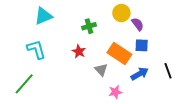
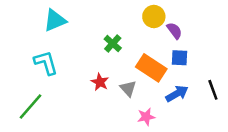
green cross: (89, 26) -> (113, 44), moved, turned -32
red star: (79, 51) -> (100, 82), moved

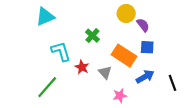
cyan L-shape: (46, 63) -> (61, 51), moved
black line: (213, 90) -> (172, 83), moved
green line: (30, 106) -> (47, 87), moved

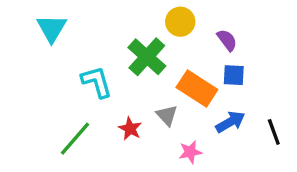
yellow circle: (126, 13) -> (180, 22), moved
cyan triangle: (45, 17) -> (52, 28), moved, turned -36
green cross: (92, 36) -> (147, 57), size x1.6
red star: (82, 67) -> (130, 129), moved

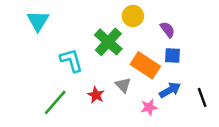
pink star: (190, 152) -> (149, 107), moved

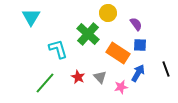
gray triangle: (123, 85) -> (100, 77), moved
blue arrow: (170, 90) -> (138, 73), turned -30
black line: (202, 97) -> (166, 69), moved

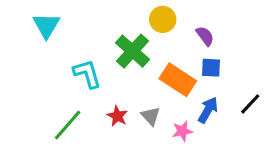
black line: (166, 69) -> (250, 104), turned 63

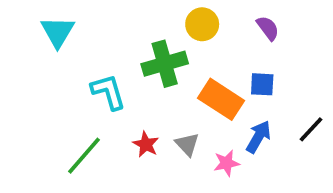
purple semicircle: (205, 36) -> (268, 28), moved
green cross: (132, 51) -> (165, 64), turned 32

